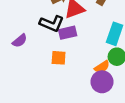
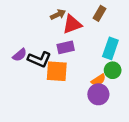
black L-shape: (52, 24) -> (39, 59), moved
orange square: (59, 58) -> (57, 71), size x1.5

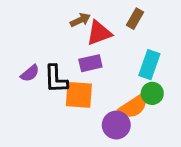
black L-shape: (39, 59) -> (56, 79), turned 65
orange semicircle: (98, 80) -> (134, 106), size x1.5
purple circle: (98, 94) -> (116, 125), moved

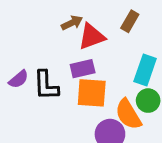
orange square: (79, 95) -> (92, 93), moved
orange semicircle: (134, 106) -> (128, 114), turned 92

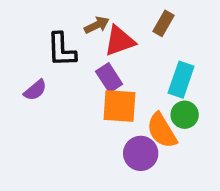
purple rectangle: (83, 69) -> (109, 78), turned 70
black L-shape: (46, 85) -> (62, 50), moved

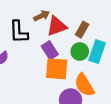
brown rectangle: (164, 23) -> (82, 30), moved
green circle: (185, 115) -> (80, 52), moved

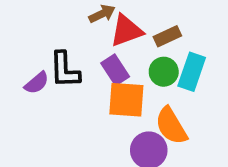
brown rectangle: (82, 30) -> (167, 36), turned 35
black L-shape: (19, 32) -> (65, 70), moved

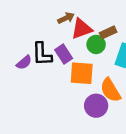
purple rectangle: (115, 70) -> (64, 54), moved
green circle: (164, 72) -> (96, 44), moved

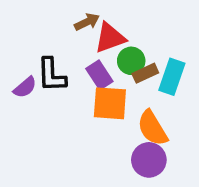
brown rectangle: (108, 32) -> (145, 73), moved
purple rectangle: (64, 54) -> (99, 75), moved
purple circle: (96, 106) -> (149, 160), moved

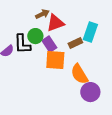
green circle: (131, 61) -> (35, 36), moved
cyan rectangle: (172, 77) -> (90, 32), moved
purple circle: (149, 160) -> (90, 92), moved

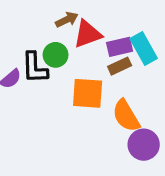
cyan rectangle: (90, 32) -> (144, 48), turned -48
purple rectangle: (49, 44) -> (120, 47), moved, turned -70

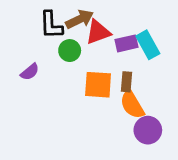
brown arrow: (67, 20) -> (80, 19), size x1.4
brown rectangle: (120, 66) -> (126, 82), moved, turned -60
black L-shape: (35, 68) -> (51, 25), moved

